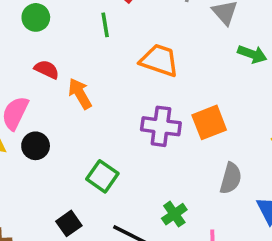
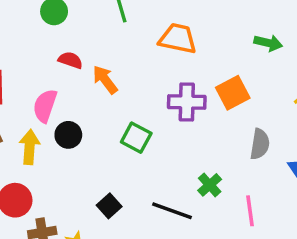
green arrow: (252, 54) -> (268, 43), moved
green square: (102, 176) -> (136, 138), moved

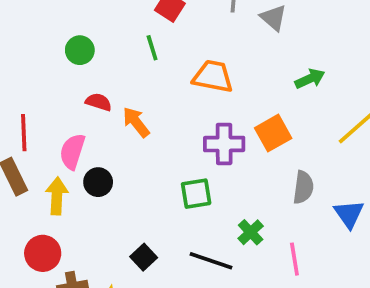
green arrow: (268, 43) -> (310, 79), turned -36
green square: (136, 138) -> (196, 194), moved, turned -36

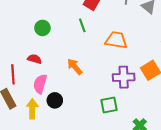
red semicircle: (99, 102) -> (34, 59), moved

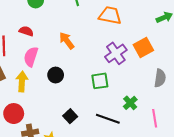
purple cross: (124, 77) -> (116, 53), turned -35
black circle: (55, 100) -> (56, 75), moved

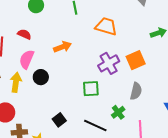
orange arrow: (67, 41) -> (62, 47), turned 102
black circle: (56, 75) -> (41, 77), moved
gray semicircle: (160, 78) -> (136, 91), moved

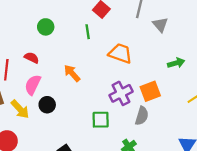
orange arrow: (62, 47) -> (72, 73), turned -114
yellow arrow: (16, 82) -> (20, 109), turned 126
gray semicircle: (136, 91) -> (142, 116), moved

